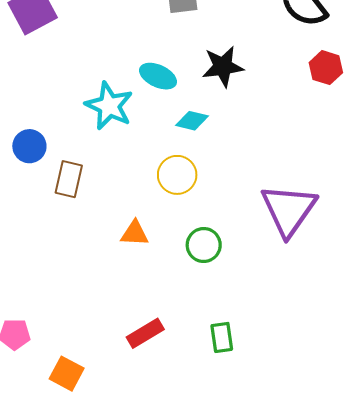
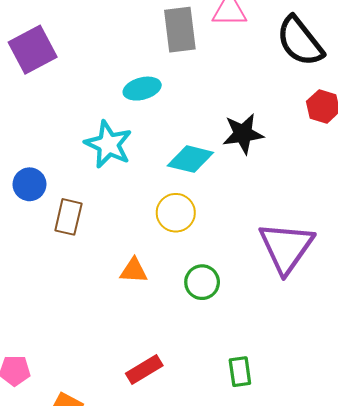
black star: (223, 67) -> (243, 134), moved
cyan ellipse: (158, 76) -> (142, 89), moved, turned -40
cyan diamond: (192, 121) -> (190, 159), size x1.4
green rectangle: (222, 337) -> (240, 372), moved

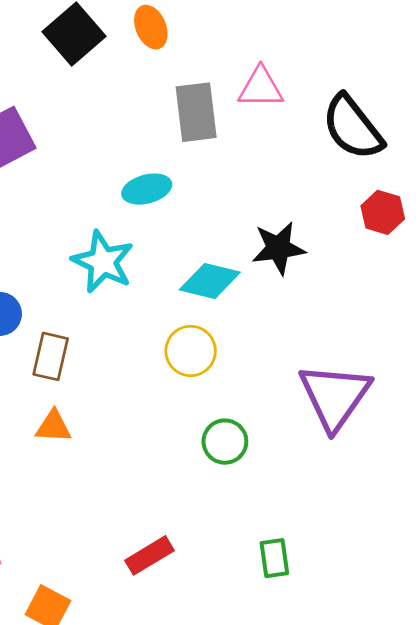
orange triangle: (134, 271) -> (53, 426), moved

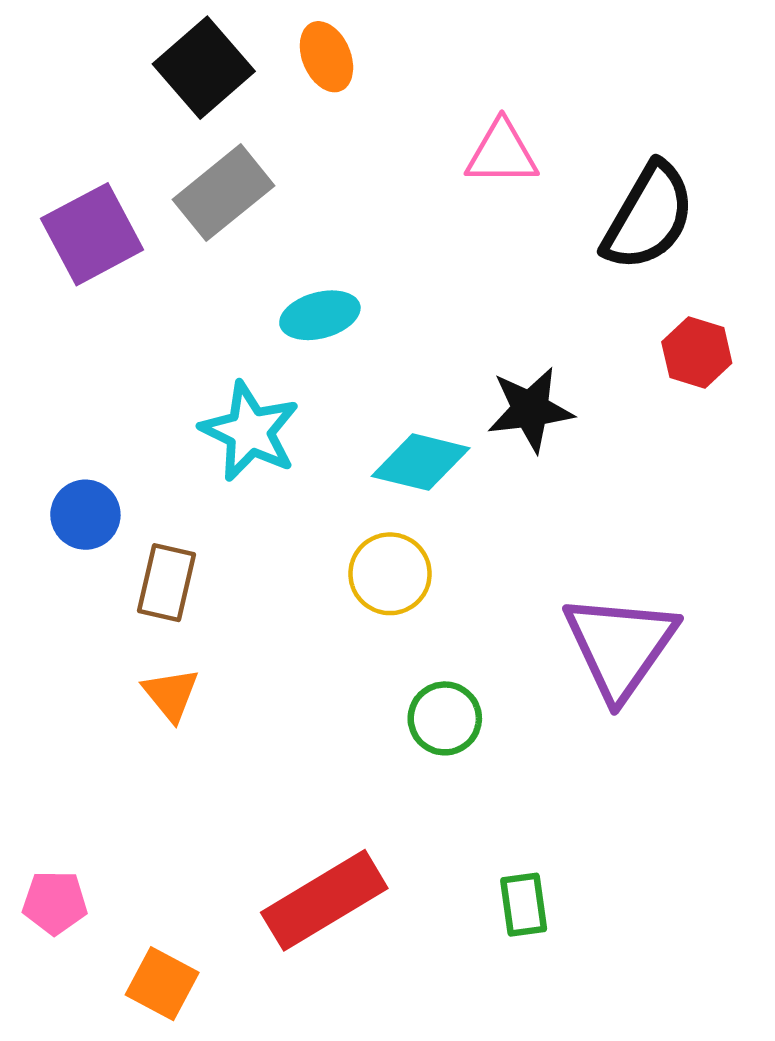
gray rectangle: (196, 112) -> (223, 193), moved, turned 58
black semicircle: (353, 127) -> (649, 217), turned -112
orange triangle: (53, 426) -> (171, 694), turned 48
red rectangle: (149, 555) -> (324, 900), size x1.6

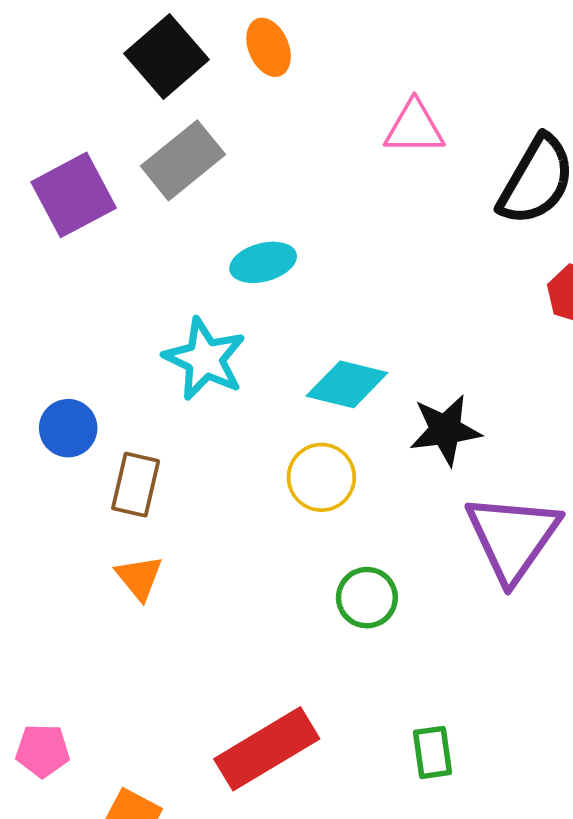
black star: (530, 409) -> (445, 430), moved

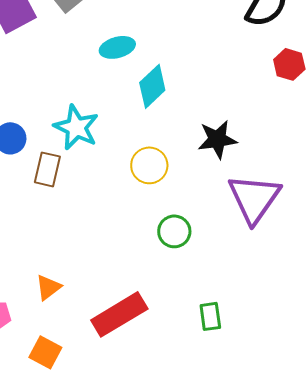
cyan star: (205, 359) -> (76, 127), moved
cyan diamond: (347, 384) -> (152, 86), moved, turned -57
orange triangle: (139, 578) -> (48, 287), moved, turned 32

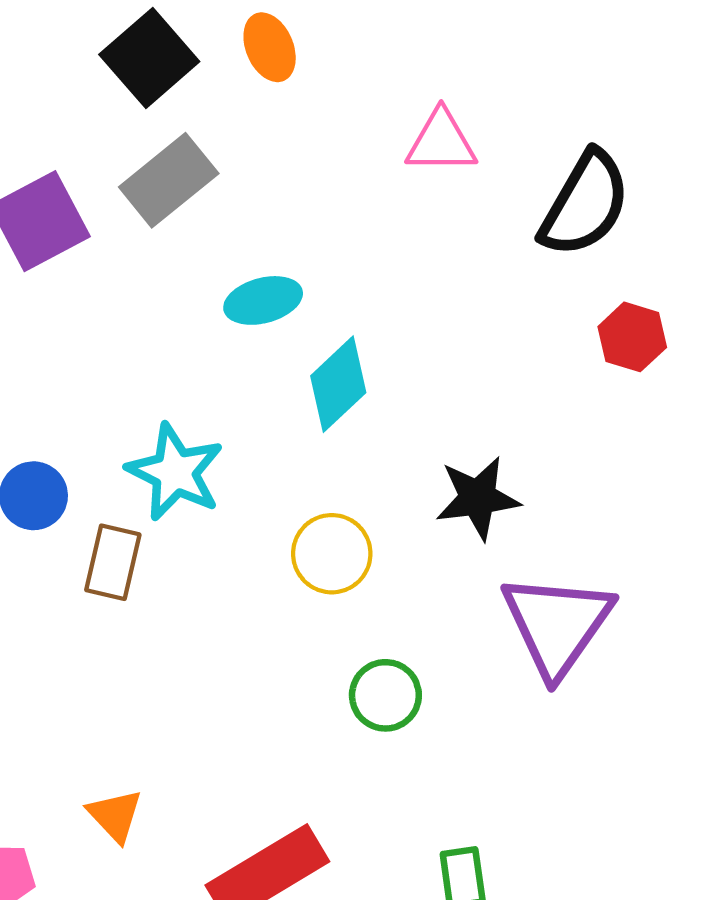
orange triangle: (48, 287) -> (115, 815), turned -36

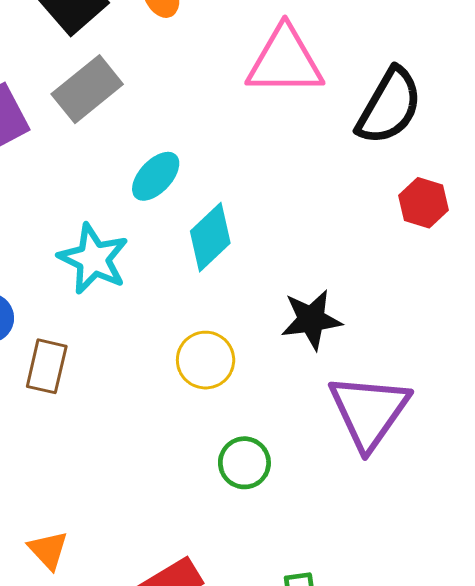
pink triangle: (441, 142) -> (285, 61), size x1.5
cyan ellipse: (263, 300) -> (156, 176), turned -32
cyan star: (175, 472) -> (93, 259), moved

